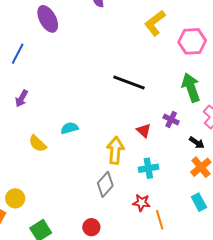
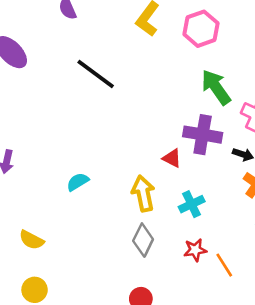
black line: (129, 83) -> (96, 74), moved, turned 32
purple cross: (171, 120) -> (203, 135), size x1.8
yellow semicircle: (38, 144) -> (32, 240), moved

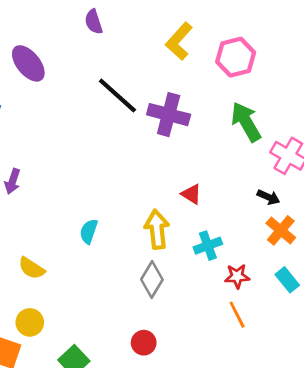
purple cross: (203, 135) -> (169, 115), moved
cyan semicircle: (78, 182) -> (89, 231), moved, turned -45
red star: (195, 250) -> (237, 276), moved

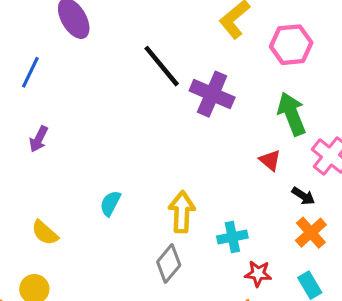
red triangle: (191, 194) -> (270, 160), moved

